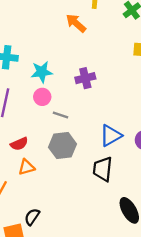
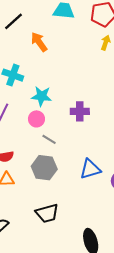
orange arrow: (76, 23) -> (39, 42), moved
black trapezoid: (103, 169) -> (47, 213), moved, turned -125

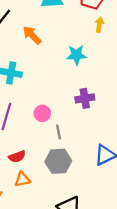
cyan star: (41, 96) -> (76, 55), moved
gray line: (49, 139) -> (58, 132), turned 56

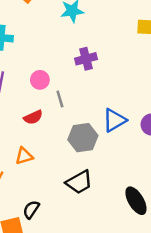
red semicircle: (17, 157) -> (33, 117), moved
gray hexagon: (58, 161) -> (83, 138), moved

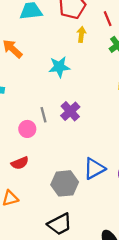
purple cross: (86, 59) -> (70, 111), turned -30
gray line: (60, 99) -> (43, 115), moved

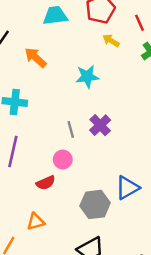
yellow arrow: (81, 34) -> (111, 41), turned -64
pink circle: (27, 129) -> (63, 160), moved

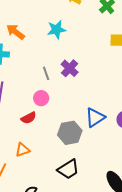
orange arrow: (36, 58) -> (16, 32), moved

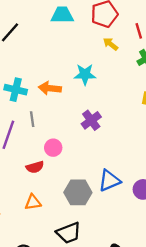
orange arrow: (16, 32) -> (50, 88), moved, turned -42
gray line: (46, 73) -> (32, 119), moved
orange triangle: (23, 150) -> (33, 202), moved

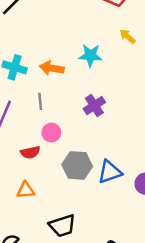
yellow arrow: (111, 44) -> (127, 36), moved
gray line: (32, 119) -> (40, 101), moved
gray hexagon: (78, 192) -> (77, 165), moved

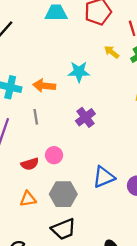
pink circle: (51, 133) -> (54, 155), moved
gray hexagon: (77, 165) -> (63, 194), moved

